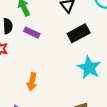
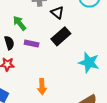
black rectangle: (79, 33) -> (61, 36), moved

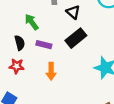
orange arrow: (42, 87) -> (51, 71), moved

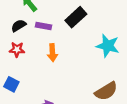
black semicircle: (20, 43) -> (19, 26), turned -104

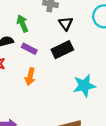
cyan star: (108, 46) -> (84, 86), turned 30

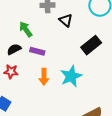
black rectangle: (62, 50) -> (91, 45), moved
cyan star: (84, 86) -> (71, 76), moved

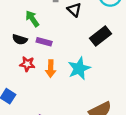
black semicircle: (14, 49) -> (20, 39), turned -136
red star: (11, 72) -> (27, 64), moved

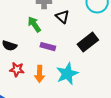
green arrow: (32, 19) -> (34, 24), moved
purple rectangle: (44, 42) -> (48, 47), moved

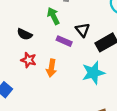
black triangle: (62, 17) -> (83, 30), moved
cyan star: (67, 74) -> (93, 73), moved

